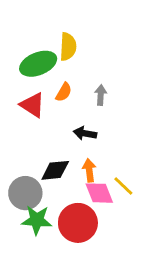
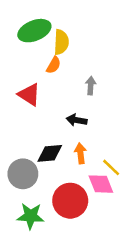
green ellipse: (38, 64) -> (34, 31), moved
orange semicircle: (64, 92) -> (54, 65), moved
pink diamond: (99, 193) -> (101, 184), moved
green star: (37, 220) -> (31, 216), moved

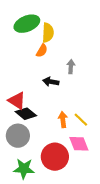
red triangle: (29, 95) -> (17, 101), moved
black arrow: (77, 120) -> (51, 82), moved
black diamond: (50, 153) -> (26, 114), moved, turned 45
yellow line: (111, 167) -> (81, 120), moved

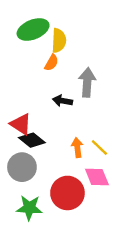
gray arrow: (71, 67) -> (87, 82), size x1.6

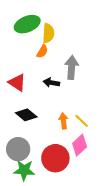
red triangle: (21, 124) -> (17, 83), moved
gray circle: (22, 167) -> (18, 149), moved
pink diamond: (97, 177) -> (80, 145), turned 70

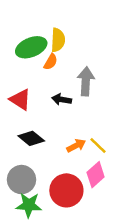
green ellipse: (27, 24) -> (31, 47), moved
orange arrow: (63, 121) -> (76, 146), turned 70

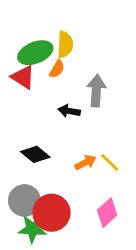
red triangle: (20, 99) -> (23, 77), moved
pink diamond: (96, 175) -> (107, 213), moved
red circle: (66, 190) -> (52, 213), moved

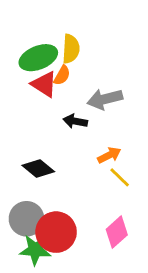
red triangle: (23, 77) -> (44, 84), moved
gray arrow: (96, 91) -> (105, 99), turned -108
orange arrow: (85, 163) -> (109, 155), moved

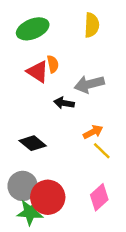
yellow semicircle: (71, 49) -> (92, 25), moved
green ellipse: (38, 58) -> (33, 29), moved
orange semicircle: (62, 75) -> (53, 64), turned -42

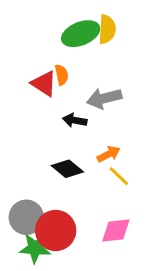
green ellipse: (33, 29) -> (81, 34), moved
black diamond: (33, 143) -> (67, 169), moved
pink diamond: (99, 197) -> (116, 230), turned 36

